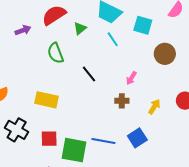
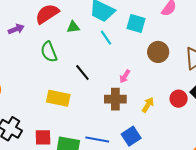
green triangle: (80, 28) -> (73, 27), turned 32
yellow rectangle: (47, 100) -> (58, 98), moved
brown cross: (122, 101) -> (115, 99), size x1.5

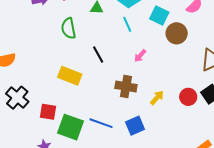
brown circle: (158, 52) -> (177, 33), moved
pink arrow: (125, 76) -> (140, 56), moved

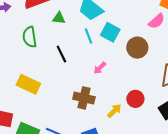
cyan square: (159, 16) -> (110, 32), moved
black line: (98, 55) -> (61, 54), moved
red circle: (188, 97) -> (135, 99), moved

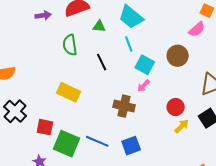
cyan square: (110, 32) -> (145, 65), moved
pink arrow: (100, 68) -> (143, 86), moved
yellow arrow: (114, 111) -> (182, 126), moved

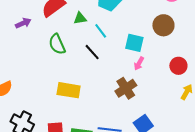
cyan line: (129, 44) -> (101, 31), moved
brown cross: (124, 106) -> (126, 88), turned -30
red circle: (176, 107) -> (178, 66), moved

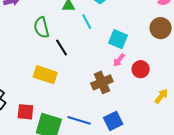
brown circle: (163, 25) -> (161, 28), moved
black line: (92, 52) -> (62, 47), moved
red circle: (178, 66) -> (141, 69), moved

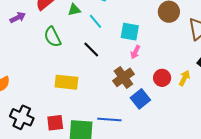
black line: (62, 47) -> (91, 49), moved
red circle: (141, 69) -> (162, 78), moved
blue square: (113, 121) -> (140, 99), moved

